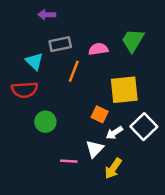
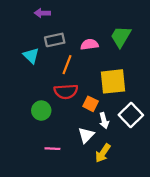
red semicircle: (25, 90) -> (66, 91), moved
white arrow: (114, 133) -> (104, 121), turned -72
pink line: (69, 161) -> (52, 149), moved

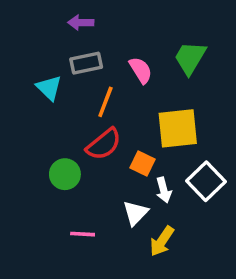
purple arrow: (42, 13) -> (81, 23), moved
pink semicircle: (89, 44) -> (141, 70), turned 66
red semicircle: (66, 91) -> (104, 144), turned -35

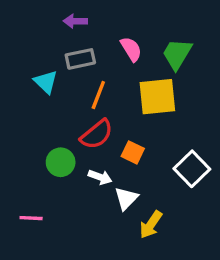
pink semicircle: (141, 70) -> (131, 49), moved
yellow square: (178, 128) -> (157, 97), moved
white arrow: (164, 190) -> (100, 177), moved, turned -55
pink line: (83, 234) -> (31, 218), moved

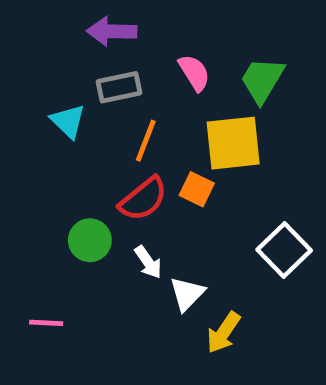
purple arrow: (75, 21) -> (112, 31), size x1.4
orange square: (133, 152) -> (197, 189), moved
white arrow: (100, 177) -> (148, 262), turned 35

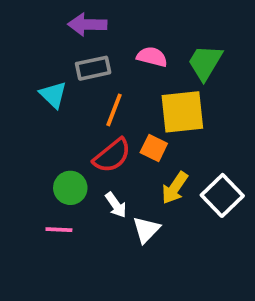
pink semicircle: (194, 73) -> (152, 57), turned -44
pink line: (46, 323) -> (59, 230), moved
yellow arrow: (223, 333) -> (175, 188), moved

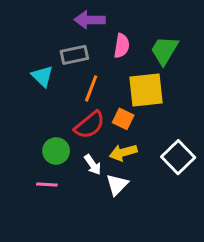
purple arrow: (87, 24) -> (90, 20), moved
pink semicircle: (152, 57) -> (122, 46), turned 85
yellow arrow: (175, 188) -> (123, 153), moved, turned 40

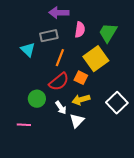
yellow square: (146, 90) -> (96, 59), turned -30
pink line: (47, 185) -> (24, 125), moved

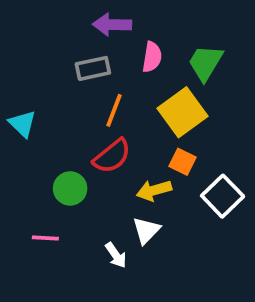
cyan triangle: (28, 50) -> (22, 124), moved
orange square: (81, 78) -> (183, 162), moved
white arrow: (61, 108) -> (116, 255), moved

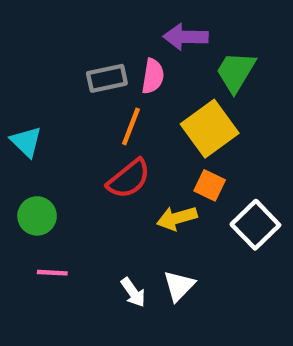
purple arrow: (112, 25) -> (186, 37), moved
pink semicircle: (152, 57) -> (153, 76), moved
green circle: (70, 188) -> (37, 216), moved
white triangle: (146, 230) -> (179, 286), moved

